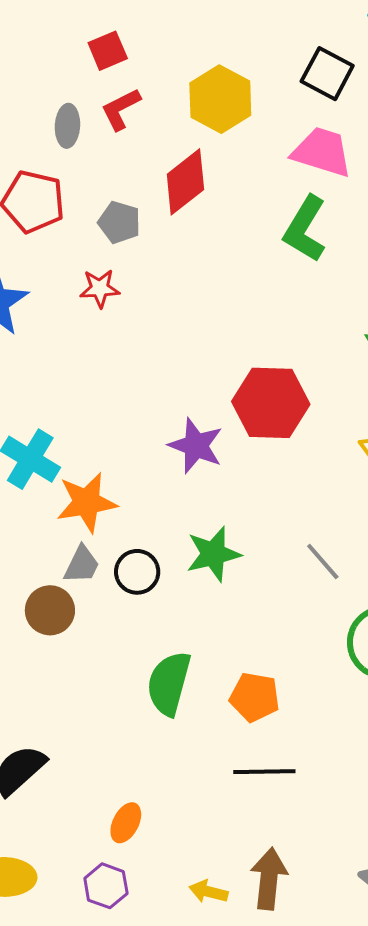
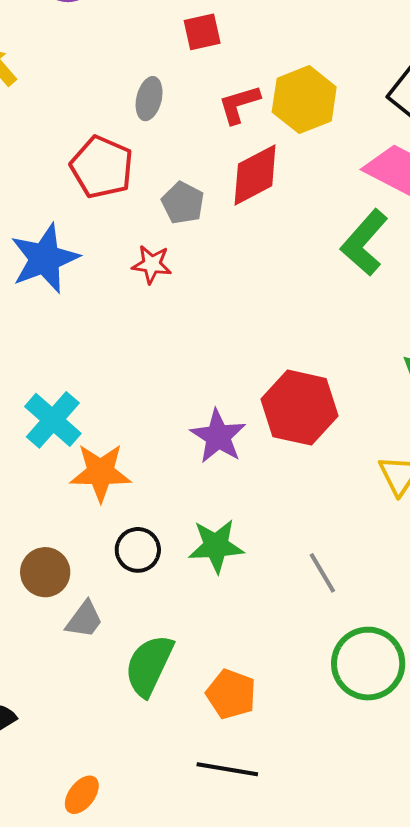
red L-shape: (121, 109) -> (239, 104), moved
gray trapezoid: (82, 565) -> (84, 620), moved

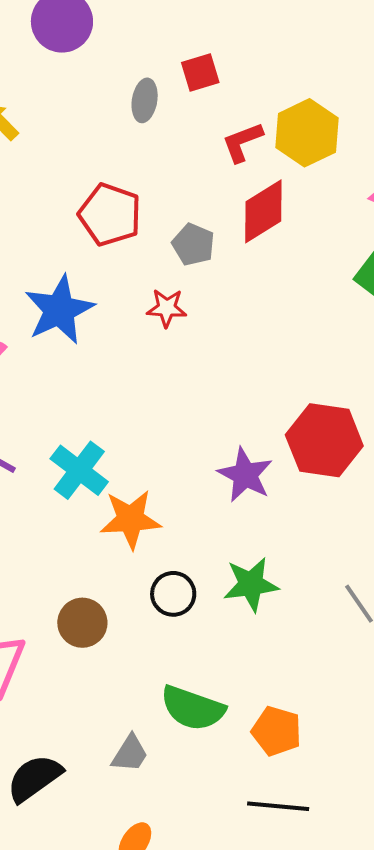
gray ellipse: (149, 99) -> (145, 100), moved
gray trapezoid: (84, 620) -> (130, 754), moved
green semicircle: (149, 665) -> (193, 708), turned -92

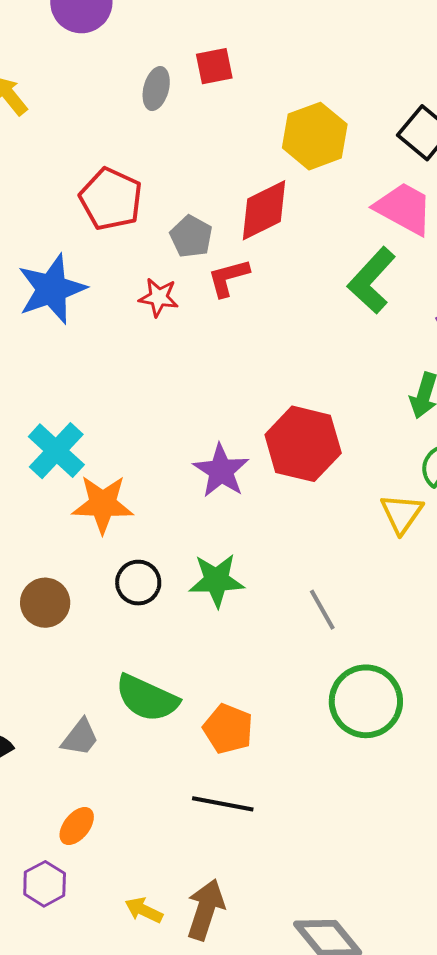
red L-shape: (242, 142) -> (228, 278), moved

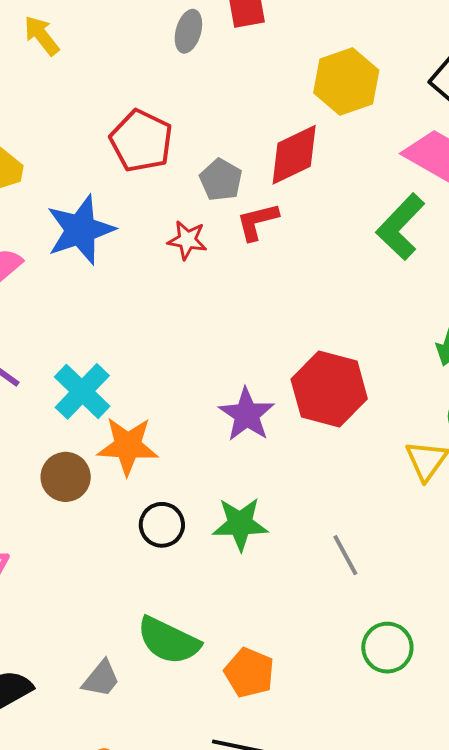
brown circle: (45, 603) -> (66, 477), moved
green circle: (366, 701) -> (387, 648), size x0.7

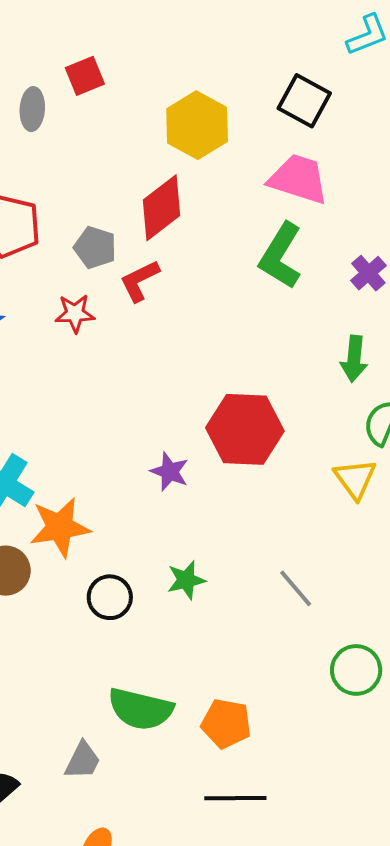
purple star: (247, 415) -> (170, 472), size x0.7
green star: (240, 524) -> (186, 580), size x0.7

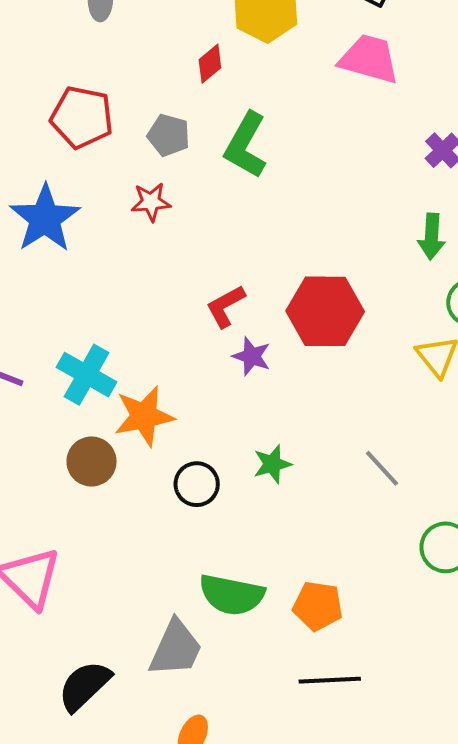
red diamond: (162, 208) -> (210, 64), moved, size x0.6
green L-shape: (281, 256) -> (246, 145), moved
red L-shape: (140, 281) -> (225, 306), moved
gray trapezoid: (83, 761) -> (176, 648), size x1.5

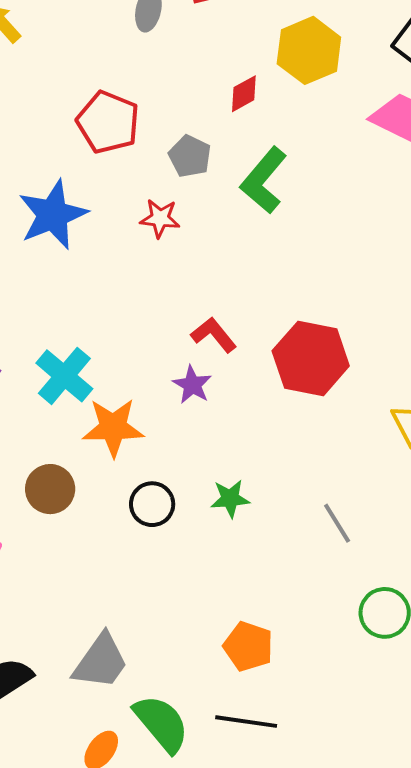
red L-shape: (225, 306) -> (214, 335), turned 69
purple star: (252, 356) -> (192, 385), moved
brown circle: (92, 462) -> (50, 489), moved
green semicircle: (232, 595) -> (161, 723), moved, turned -152

